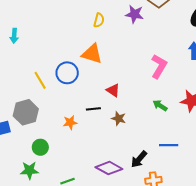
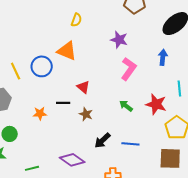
purple star: (134, 14) -> (119, 40), moved
black arrow: (139, 159) -> (102, 140), moved

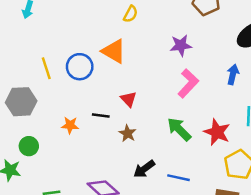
purple star: (119, 40) -> (181, 45), turned -30
green arrow: (126, 106) -> (179, 129), size x1.5

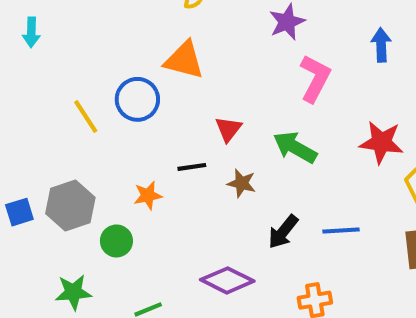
red triangle: (129, 99) -> (228, 129), turned 36
gray hexagon: (21, 102) -> (70, 205), moved
green arrow: (179, 129) -> (295, 147), moved
green circle: (29, 146) -> (116, 241), moved

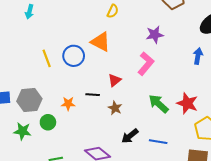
pink L-shape: (315, 78) -> (146, 64), moved
green arrow: (295, 147) -> (159, 104), moved
green star: (73, 292) -> (22, 131), moved

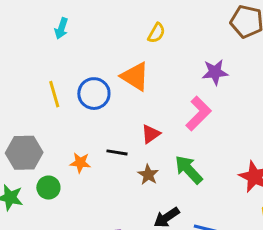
cyan arrow: (29, 12) -> (61, 28), moved
green arrow: (159, 104) -> (189, 170), moved

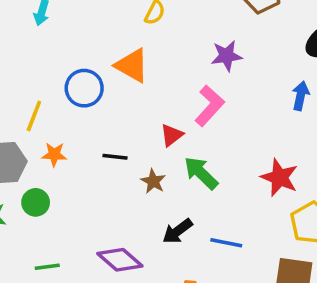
yellow line: (54, 94) -> (34, 116), moved, turned 40
red triangle: (151, 134) -> (172, 135), moved
orange star: (80, 163) -> (54, 154), moved

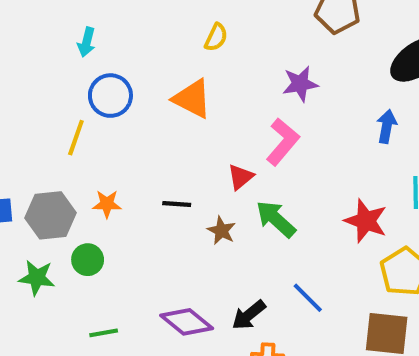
blue circle: (84, 88) -> (110, 96), moved
yellow line: (34, 116) -> (76, 138), moved
black arrow: (177, 231) -> (249, 315), moved
blue line: (226, 243) -> (308, 298), turned 36

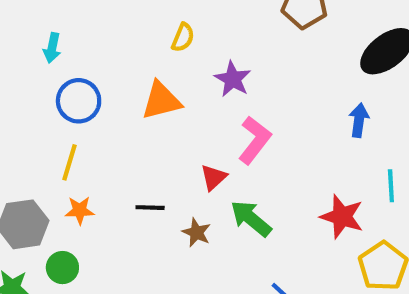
purple star: (300, 84) -> (233, 79), moved, turned -30
orange triangle: (192, 99) -> (161, 101), turned -39
yellow line: (76, 138) -> (69, 162), moved

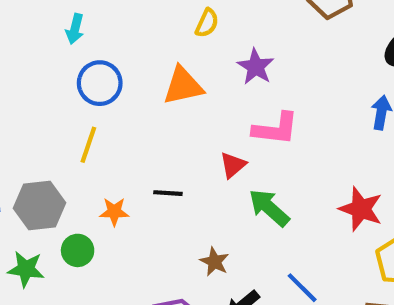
pink L-shape: (255, 140) -> (276, 129), turned 57
orange star: (80, 210) -> (114, 212), moved
brown star: (196, 232) -> (214, 262), moved

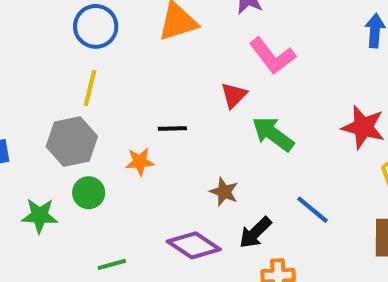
pink L-shape: (276, 129) -> (272, 56), turned 51
gray hexagon: (40, 206) -> (72, 142), moved
orange star: (114, 212) -> (140, 162), moved

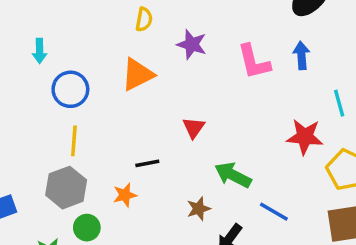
pink L-shape: (272, 56) -> (254, 62), moved, turned 33
green arrow: (273, 134) -> (233, 175), moved
brown star: (224, 192) -> (199, 209), turned -30

